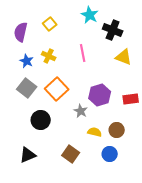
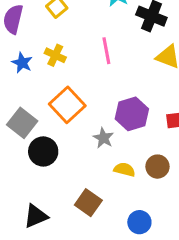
gray square: (27, 88) -> (22, 123), moved
blue circle: (110, 154) -> (139, 222), moved
black triangle: (28, 155) -> (36, 216), moved

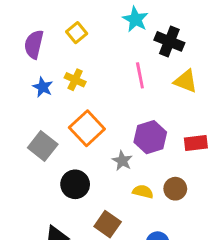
pink line: (106, 51) -> (140, 75), moved
black circle: (43, 151) -> (75, 184), moved

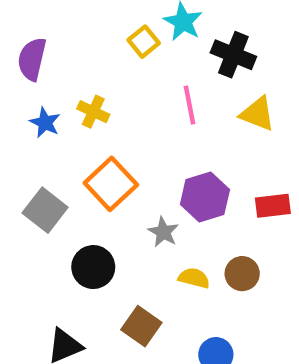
yellow square: (77, 33) -> (144, 42), moved

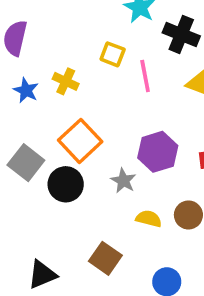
yellow square: (144, 42) -> (113, 54), moved, turned -30
black circle: (93, 267) -> (66, 184), moved

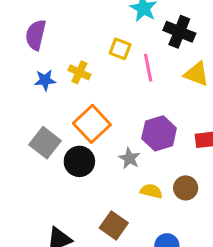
blue star: (26, 90) -> (45, 80), turned -30

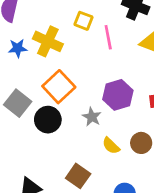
yellow cross: (79, 72) -> (48, 41), size x1.5
yellow semicircle: (151, 191) -> (111, 146), turned -150

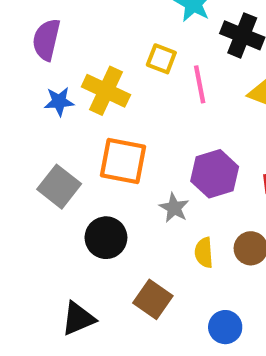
orange square: (59, 87) -> (123, 161), turned -36
black circle: (48, 120) -> (106, 238), moved
yellow semicircle: (111, 146) -> (204, 253), turned 42

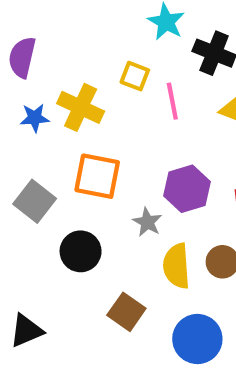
yellow semicircle: (204, 253) -> (177, 266), size x1.5
black triangle: (78, 319) -> (26, 331), moved
blue circle: (225, 327) -> (197, 339), size x1.5

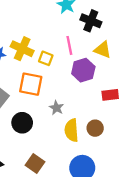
yellow square: (135, 76) -> (46, 58), moved
purple hexagon: (187, 189) -> (83, 70), moved
brown square: (126, 312) -> (35, 164), moved

